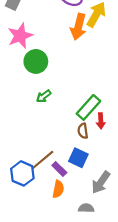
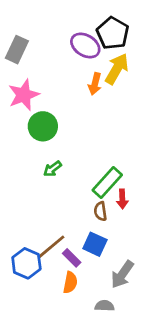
orange arrow: (78, 27) -> (95, 84), size x0.7

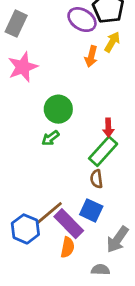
yellow arrow: (117, 69) -> (112, 42), size x0.7
green circle: (43, 126) -> (58, 109), moved
red arrow: (122, 199) -> (108, 128), moved
purple rectangle: (72, 258) -> (69, 224), size x1.6

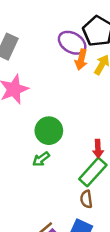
orange arrow: (91, 56) -> (81, 60), moved

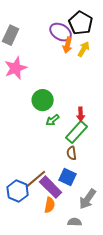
green arrow: (41, 159) -> (53, 120), moved

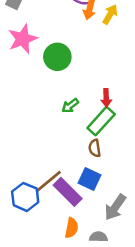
green circle: (43, 100) -> (57, 57), moved
orange semicircle: (50, 205) -> (72, 228), moved

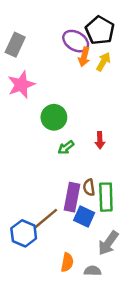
green circle: (57, 57) -> (54, 117), moved
green rectangle: (101, 121) -> (106, 197), moved, turned -44
purple rectangle: (68, 192) -> (72, 197), moved, turned 56

